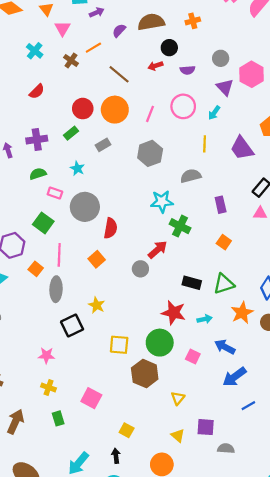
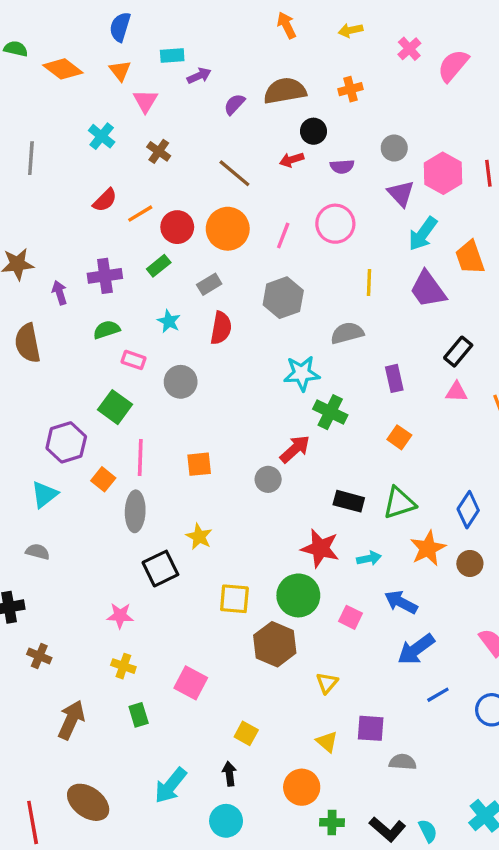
orange line: (93, 48) -> (140, 214), moved
cyan arrow: (214, 113) -> (423, 234), moved, size x1.5
gray circle: (85, 207) -> (181, 382), size x0.7
red semicircle: (111, 228) -> (221, 328), moved
orange square: (97, 259) -> (199, 464), turned 35

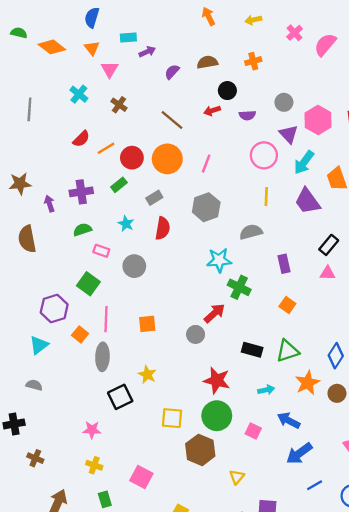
brown semicircle: (285, 91) -> (207, 62), size x0.7
pink circle: (335, 224) -> (264, 155), moved
red star: (320, 548) -> (217, 380), moved

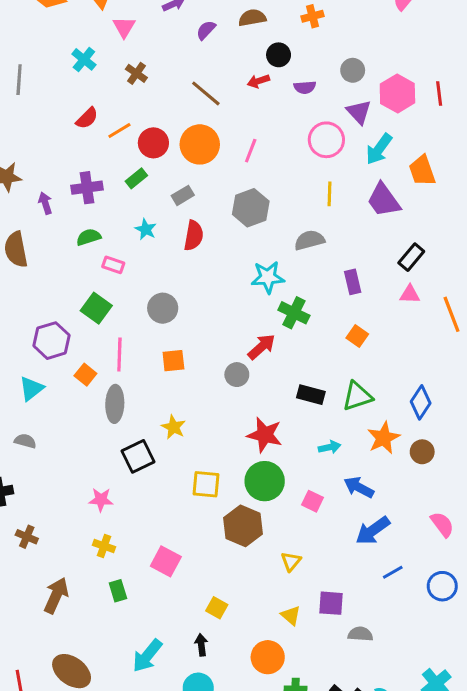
gray circle: (134, 266) -> (163, 308), moved

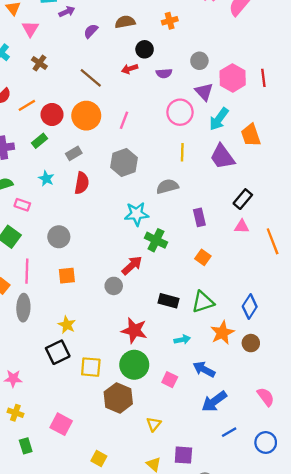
black square: (138, 456) -> (58, 352), moved

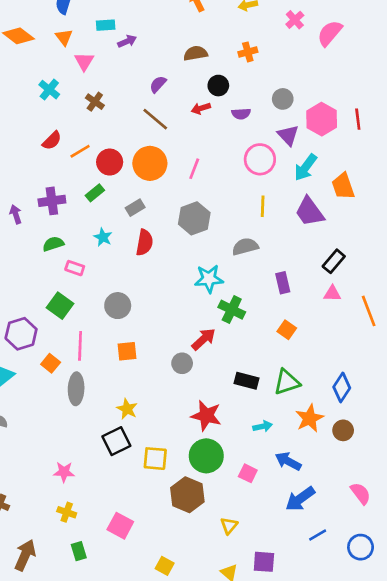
purple semicircle: (91, 31) -> (158, 84), moved

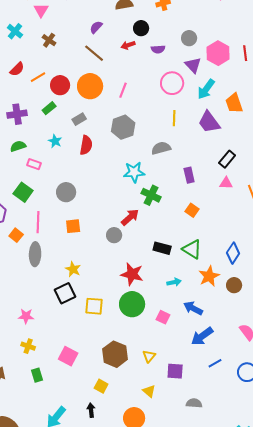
green triangle: (287, 382) -> (192, 249), turned 50
brown hexagon: (187, 495) -> (115, 354), moved
purple square: (264, 562) -> (175, 371), moved

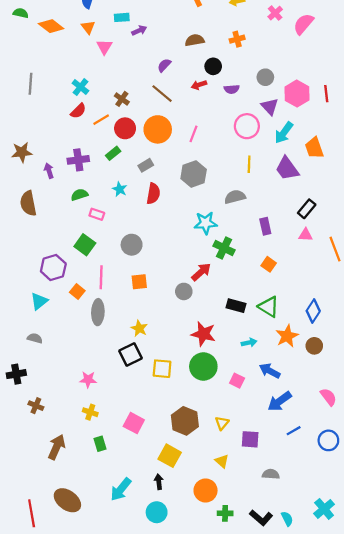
cyan cross: (15, 31) -> (80, 87), moved
brown cross: (49, 40) -> (122, 99), moved
yellow square: (101, 386) -> (170, 456), size x1.5

